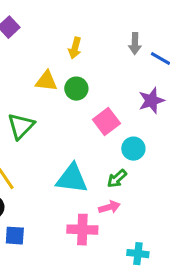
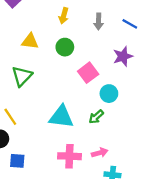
gray arrow: (135, 44) -> (98, 22), moved
yellow triangle: (46, 81) -> (30, 41), moved
pink arrow: (109, 207) -> (100, 153), moved

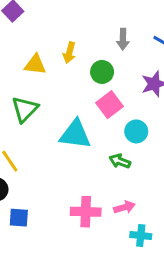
yellow arrow: (64, 16) -> (69, 53), moved
green circle: (65, 47) -> (102, 72), moved
cyan triangle: (61, 117) -> (75, 134), moved
green arrow: (96, 117) -> (120, 161), turned 63

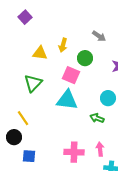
gray arrow: (123, 39) -> (99, 36), turned -56
pink square: (109, 105) -> (71, 75), moved, turned -30
pink arrow: (124, 207) -> (100, 149), turned -80

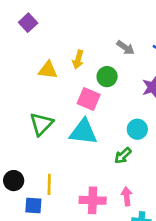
green triangle: (33, 83) -> (41, 124), moved
yellow line: (23, 118) -> (49, 184), moved, turned 35
green arrow: (97, 118) -> (123, 156), turned -64

